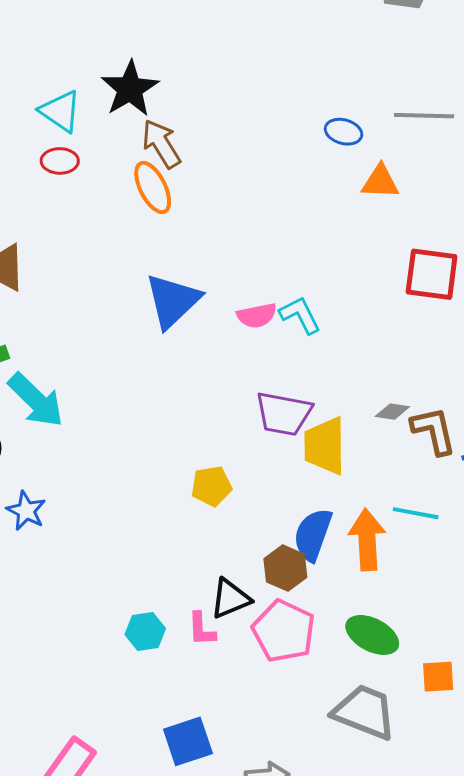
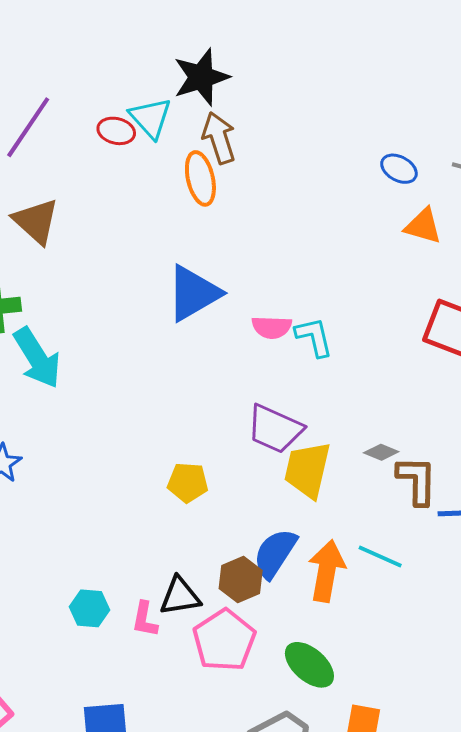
cyan triangle: (60, 111) -> (150, 118), moved

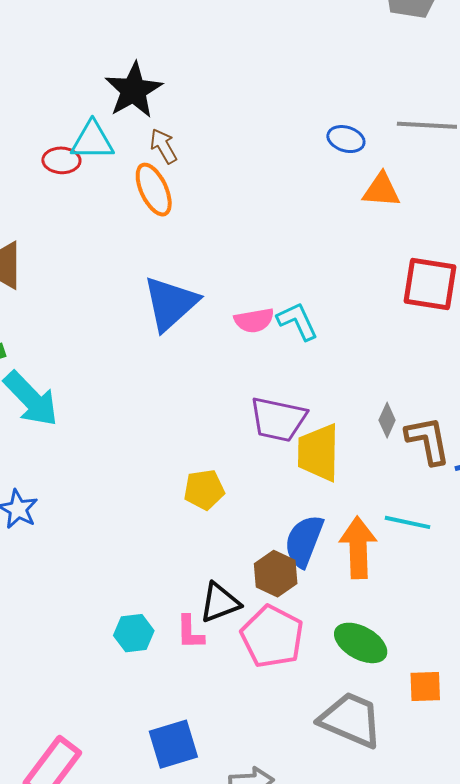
cyan triangle: (150, 118) -> (92, 141), turned -36
brown arrow: (219, 138) -> (163, 146), size x0.7
gray diamond: (381, 452) -> (387, 420), turned -76

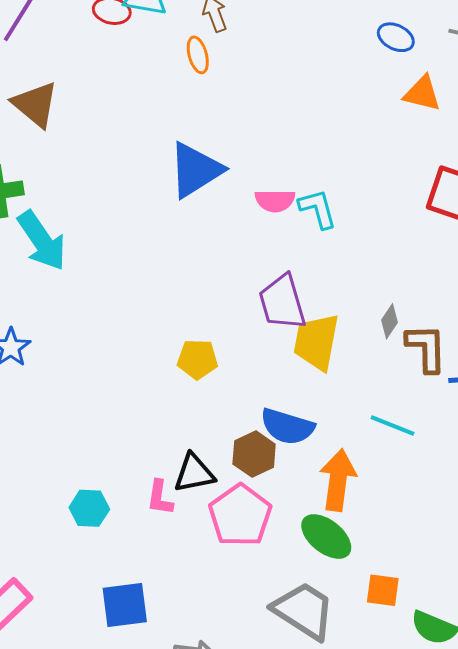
orange ellipse: (154, 190) -> (198, 55), size x0.7
purple trapezoid: (278, 419) -> (282, 302), turned 52
blue semicircle: (304, 541) -> (287, 427), turned -104
orange arrow: (358, 548) -> (338, 480), moved
cyan hexagon: (134, 633) -> (89, 508), moved

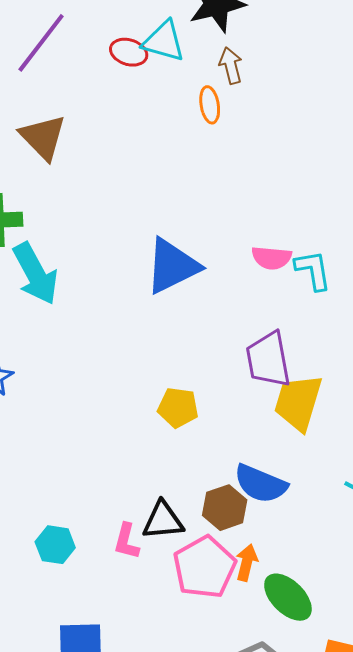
blue triangle: (195, 170) -> (172, 266), moved
orange arrow: (338, 480) -> (247, 563), moved, size x0.6

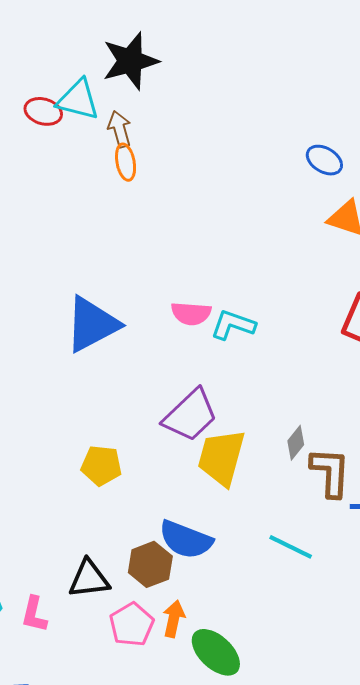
brown arrow: (231, 66) -> (120, 129), moved
cyan L-shape: (313, 270) -> (233, 325), turned -60
purple trapezoid: (268, 359) -> (190, 415), turned -122
pink L-shape: (126, 541) -> (34, 614), moved
pink pentagon: (204, 567) -> (132, 625), size x0.7

